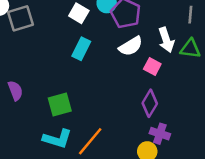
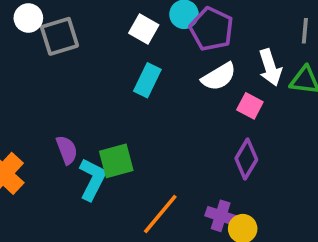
purple semicircle: (15, 91) -> (67, 150), moved
purple cross: (160, 134) -> (221, 216), moved
cyan L-shape: (57, 139) -> (92, 179), moved, turned -80

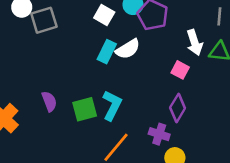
white semicircle: (219, 77) -> (128, 49), moved
cyan L-shape: (92, 179) -> (112, 105), moved
purple cross: (221, 216) -> (159, 134), moved

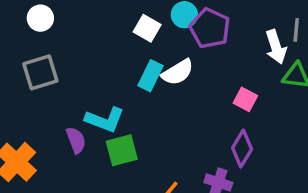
gray square: (44, 20) -> (40, 72), moved
white arrow: (195, 42) -> (276, 47), moved
cyan L-shape: (112, 105) -> (105, 120), moved, turned 84

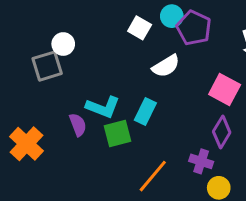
white circle: (40, 18) -> (63, 44), moved
cyan rectangle: (151, 76) -> (145, 112), moved
pink square: (245, 99) -> (225, 89), size x1.5

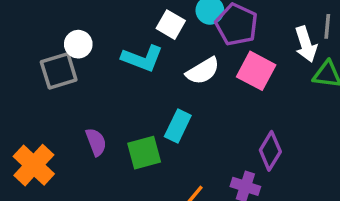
pink square: (225, 89) -> (256, 71), moved
cyan L-shape: (103, 107) -> (142, 58), moved

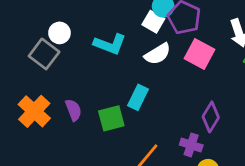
white square: (171, 25) -> (153, 22), moved
gray square: (59, 71) -> (44, 54), turned -36
orange cross: (34, 165) -> (34, 111), moved

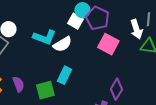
white semicircle: (158, 54) -> (62, 44), moved

